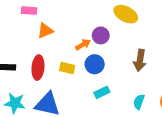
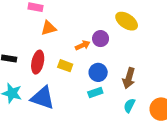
brown arrow: (140, 60) -> (129, 78), moved
blue circle: (95, 64) -> (98, 72), moved

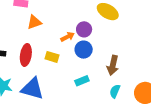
blue circle: (98, 72) -> (84, 50), moved

